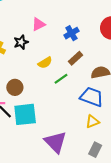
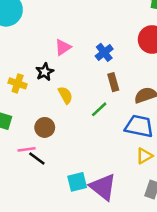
brown rectangle: (76, 58) -> (113, 82), turned -56
yellow semicircle: (45, 63) -> (65, 95), moved, turned -80
cyan square: (25, 114) -> (77, 182), moved, size x0.7

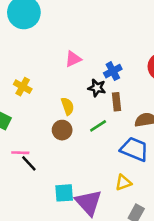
black star: (45, 72) -> (97, 88), moved, turned 30
brown circle: (45, 127) -> (62, 130), moved
yellow triangle: (144, 156) -> (123, 182), moved

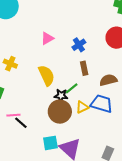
black star: (97, 88) -> (61, 96), moved
yellow semicircle: (68, 106) -> (46, 75), size x1.5
brown circle: (62, 130) -> (60, 112), moved, size x1.5
yellow triangle: (123, 182) -> (82, 107), moved

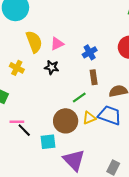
yellow semicircle: (46, 75) -> (34, 42), moved
black star: (61, 96) -> (52, 67), moved
cyan square: (50, 143) -> (48, 142), moved

